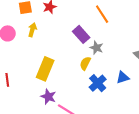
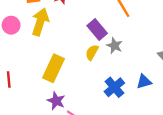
yellow arrow: (32, 30) -> (40, 22), size x1.6
yellow semicircle: (85, 63) -> (92, 52), moved

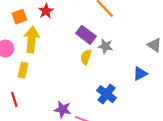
yellow rectangle: (54, 68) -> (23, 70), moved, size x0.6
blue cross: (114, 87) -> (106, 94), moved

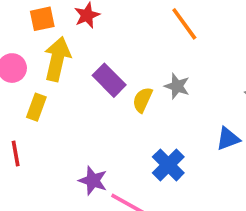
purple rectangle: (86, 35) -> (109, 80), moved

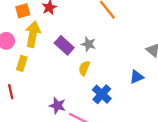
gray star: (177, 86) -> (88, 44), moved
yellow semicircle: (143, 100) -> (84, 68), moved

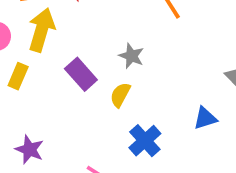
purple rectangle: (64, 45) -> (81, 74), moved
purple star: (57, 106) -> (29, 150), moved

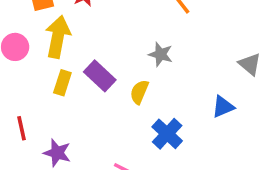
gray star: (131, 56) -> (161, 54), moved
yellow rectangle: (18, 76) -> (62, 83), moved

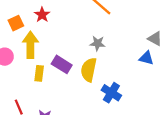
yellow semicircle: (139, 92) -> (89, 70), size x1.5
blue triangle: (223, 107) -> (146, 58), moved, turned 49

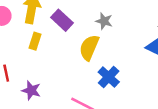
purple rectangle: (62, 64) -> (62, 20), moved

